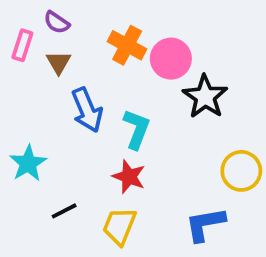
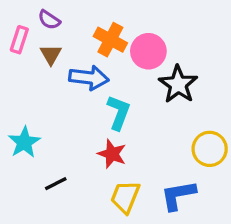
blue arrow: (87, 110) -> (89, 78), moved, turned -60
yellow trapezoid: (119, 226) -> (125, 197), moved

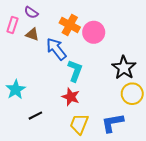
brown triangle: (51, 55) -> (32, 34), turned -40
blue arrow: (89, 78) -> (56, 49), turned -135
black star: (178, 84) -> (124, 68), moved

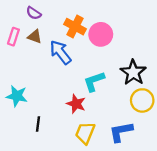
pink rectangle: (12, 25) -> (13, 37), moved
cyan L-shape: (75, 71) -> (94, 81), moved, turned -130
cyan star: (16, 90) -> (17, 96), turned -30
black line: (35, 116) -> (38, 124), turned -56

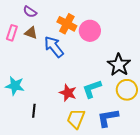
cyan L-shape: (94, 81) -> (92, 89), moved

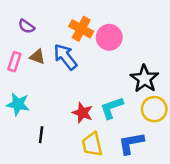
purple semicircle: (30, 12) -> (26, 26), moved
pink rectangle: (12, 33) -> (14, 62), moved
brown triangle: (31, 33) -> (37, 57), moved
yellow trapezoid: (76, 119) -> (92, 144), turned -35

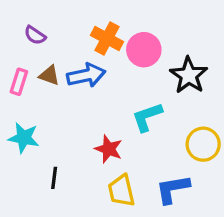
blue arrow: (65, 57) -> (86, 75), turned 116
black star: (144, 79) -> (189, 75), moved
cyan L-shape: (112, 108) -> (147, 117), moved

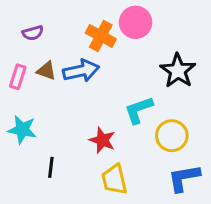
purple semicircle: (35, 35) -> (33, 33), turned -50
pink circle: (144, 50) -> (136, 22), moved
yellow circle: (203, 144) -> (172, 136), moved
blue L-shape: (173, 189) -> (184, 178), moved

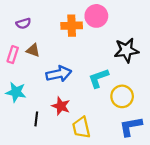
orange cross: (101, 36) -> (72, 26), turned -30
blue arrow: (81, 71) -> (59, 74), moved
black star: (178, 71) -> (126, 50), turned 30
red star: (102, 140) -> (61, 106), moved

